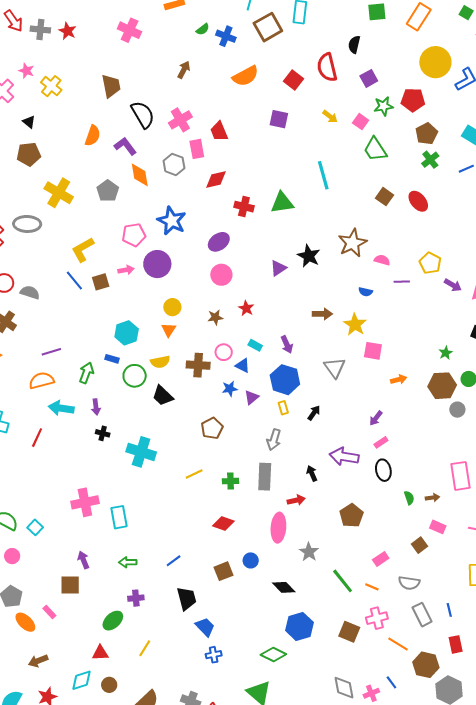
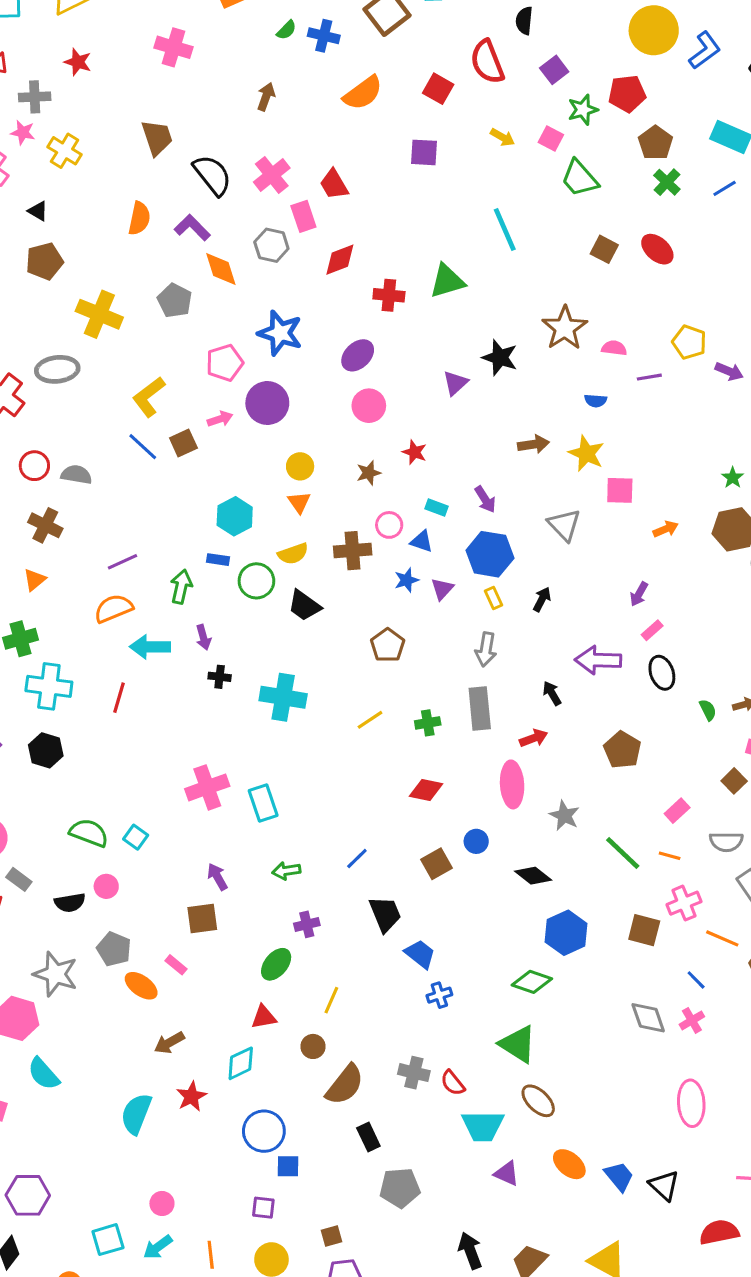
gray cross: (40, 30) -> (35, 97), moved
blue line: (391, 682) -> (696, 980), moved
brown circle: (109, 685) -> (313, 1046), moved

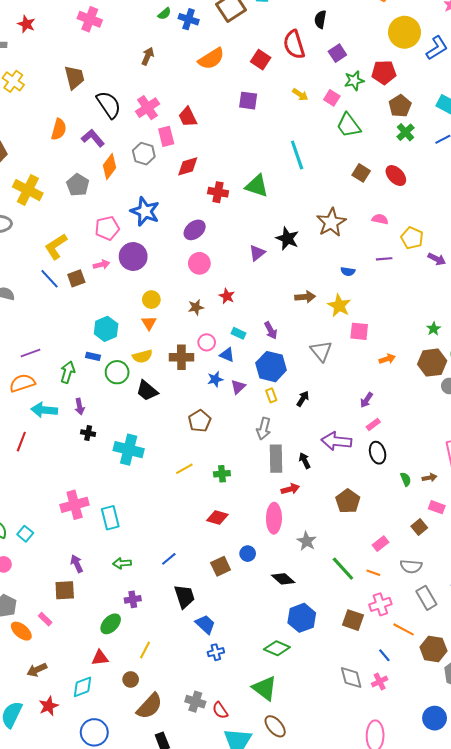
orange diamond: (221, 269) -> (109, 167), turned 50
green triangle: (447, 281) -> (257, 186), turned 30
pink semicircle: (614, 348) -> (380, 219), moved
gray rectangle: (480, 709) -> (276, 459), moved

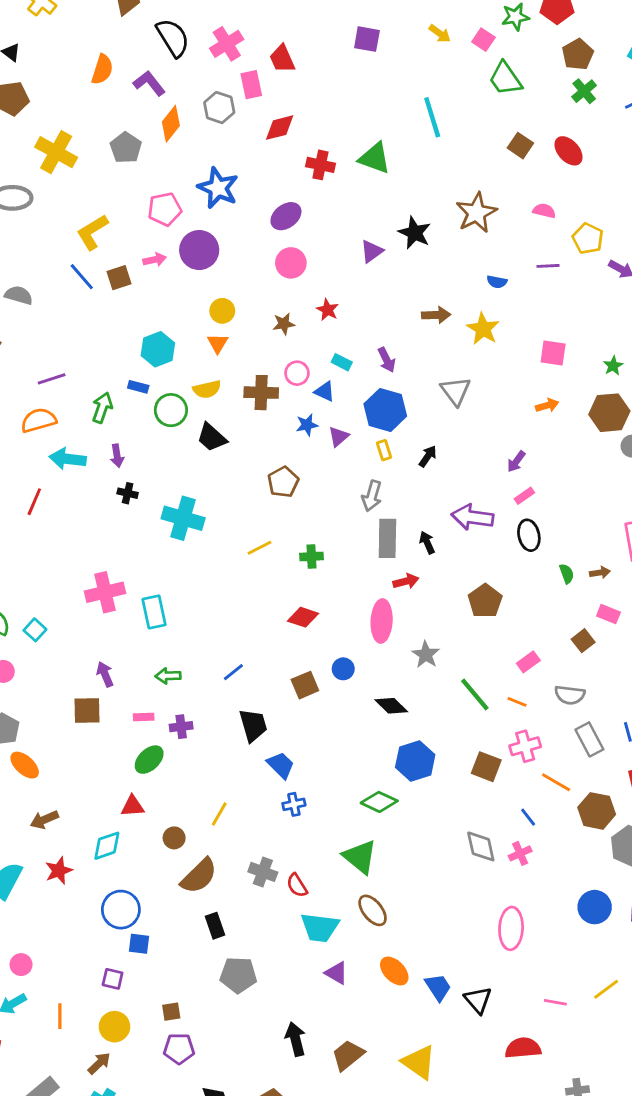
pink square: (359, 331) -> (553, 353), moved
pink rectangle: (45, 619) -> (144, 717), moved, turned -48
yellow line: (145, 650) -> (219, 814), moved

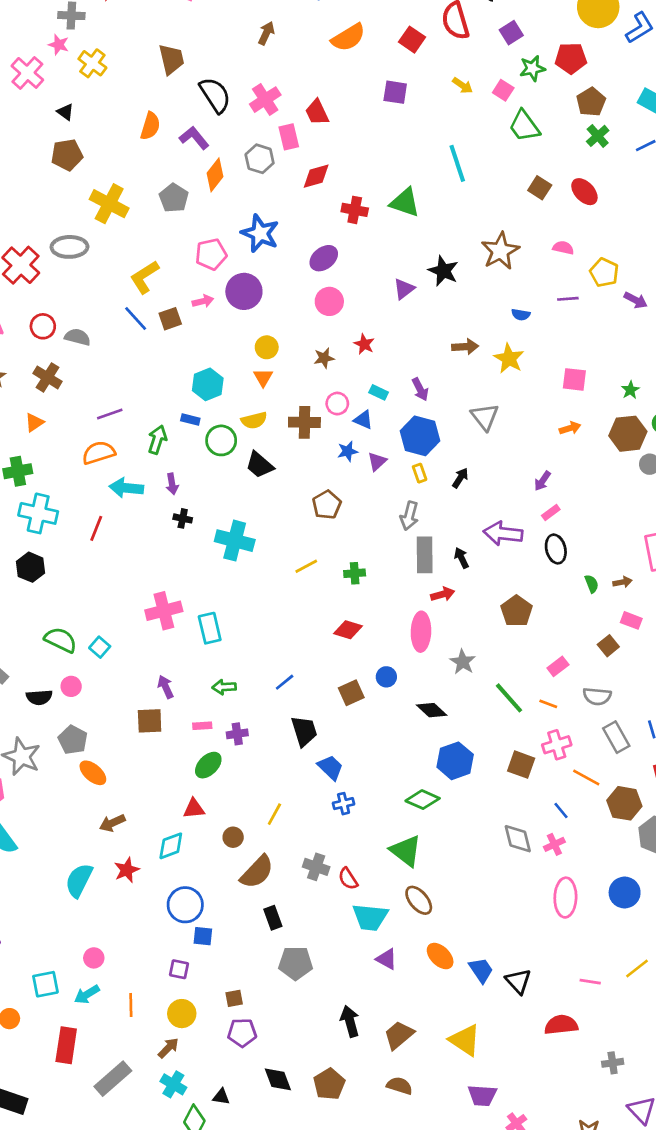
pink ellipse: (511, 928) -> (565, 898), moved

